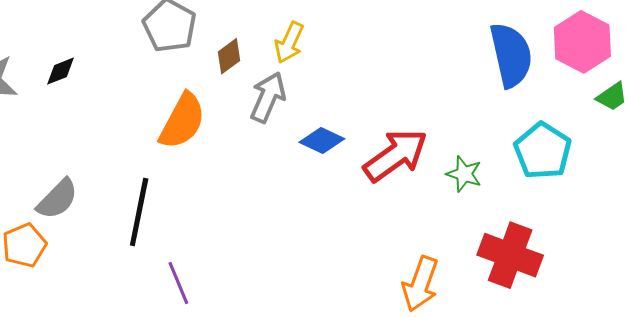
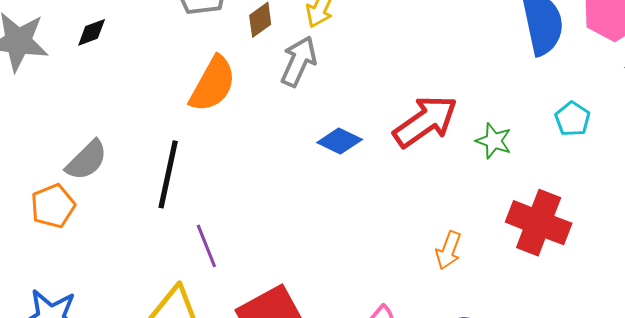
blue diamond: (322, 140) -> (340, 141), moved
cyan pentagon: (543, 151) -> (573, 119), size x0.6
orange arrow: (420, 284) -> (448, 250), size x0.7

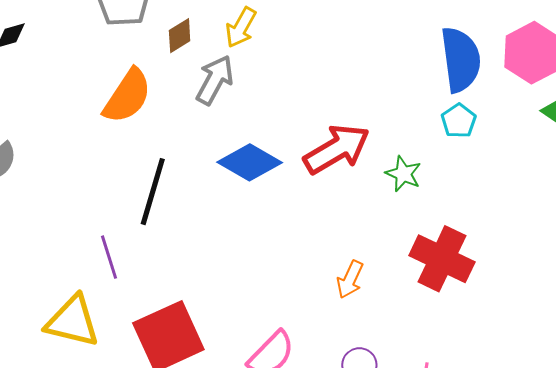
cyan pentagon: (573, 119) -> (459, 121), moved
blue diamond: (340, 141) -> (250, 162), size x1.4
black line: (168, 174) -> (153, 192), moved

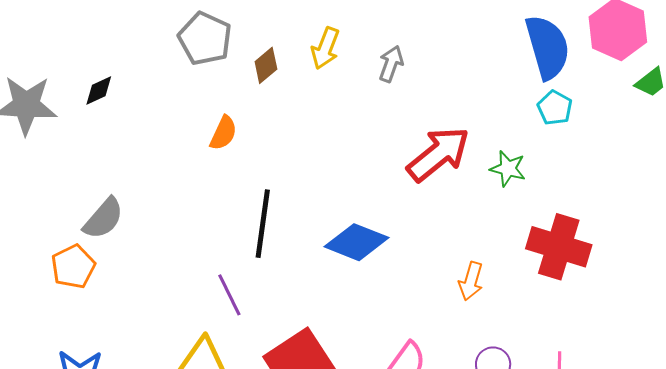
gray arrow: (215, 80) -> (391, 64), moved, size x0.7
orange semicircle: (127, 96) -> (223, 133), size x0.6
blue diamond: (250, 162) -> (356, 242), moved

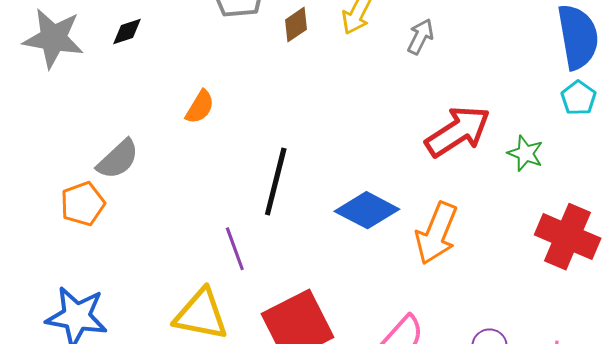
orange semicircle: (223, 133) -> (200, 107), moved
orange arrow: (471, 281) -> (436, 233), moved, size x1.6

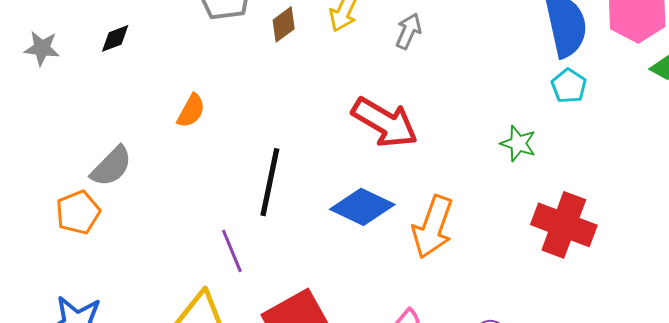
gray star: (53, 38) -> (42, 48), size x0.6
red arrow: (458, 131) -> (385, 122), moved, turned 66

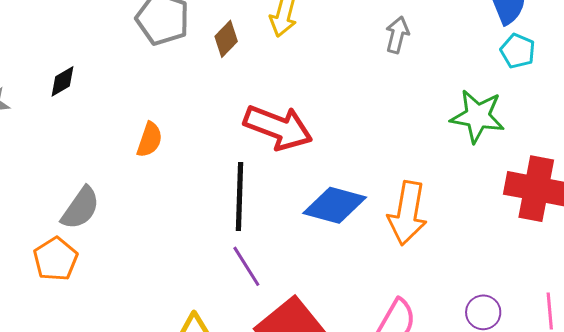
gray arrow: (408, 31) -> (397, 35), moved
red arrow: (385, 122) -> (278, 127), moved
green star: (518, 143) -> (478, 116), size x1.5
purple line: (232, 251) -> (246, 266), moved

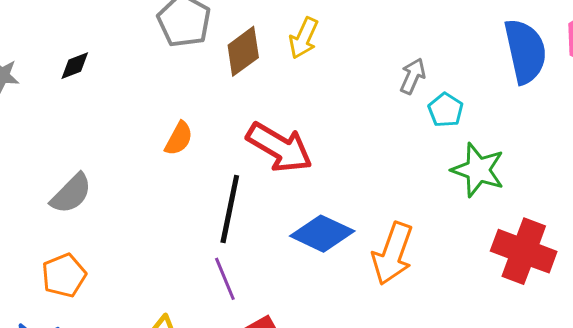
brown diamond: (226, 39) -> (243, 51), size x1.4
cyan pentagon: (518, 51) -> (446, 110), moved
orange semicircle: (150, 140) -> (179, 139), moved
orange pentagon: (55, 259) -> (64, 275), moved

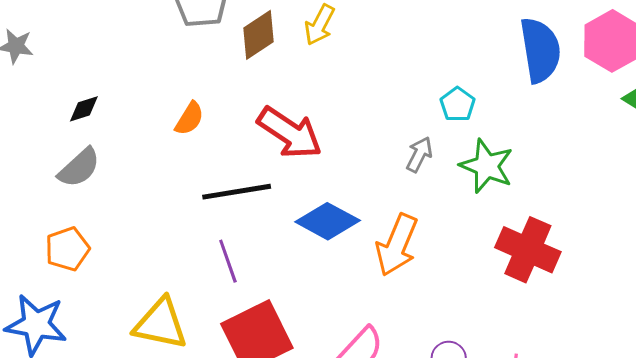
black diamond: (75, 66) -> (84, 109), moved
gray arrow: (413, 76) -> (419, 154), moved
black line: (230, 209) -> (237, 192), turned 66

